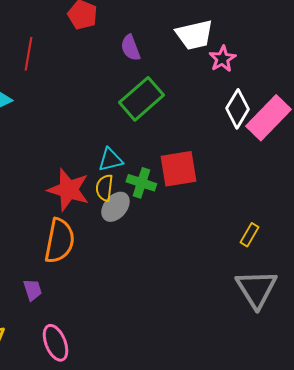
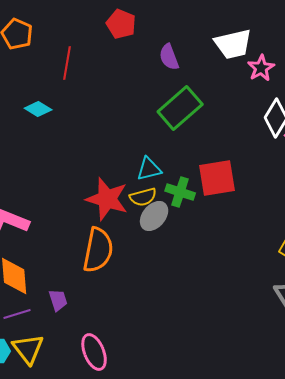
yellow semicircle: (104, 188) -> (143, 197), turned -112
purple trapezoid: (32, 290) -> (58, 300), moved

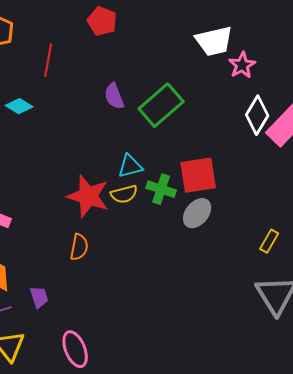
purple semicircle: (169, 57) -> (114, 96), moved
gray ellipse: (154, 216) -> (197, 213), moved
orange semicircle: (98, 250) -> (79, 247), size x0.6

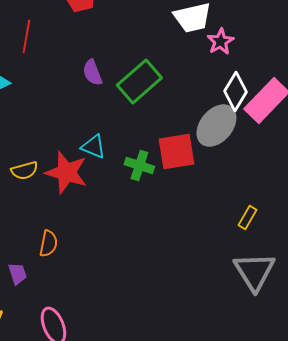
cyan triangle: (130, 166) -> (93, 146), moved, turned 36
yellow semicircle: (124, 194) -> (24, 170), moved
gray ellipse: (197, 213) -> (216, 126), moved, size x1.4
orange semicircle: (79, 247) -> (48, 244), moved

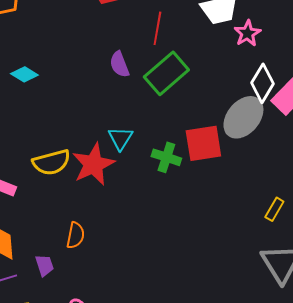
red line: (26, 36) -> (157, 28), moved
cyan triangle: (93, 146) -> (120, 138), turned 40
yellow semicircle: (24, 170) -> (51, 162), size x1.4
red star: (66, 172) -> (93, 164), turned 30

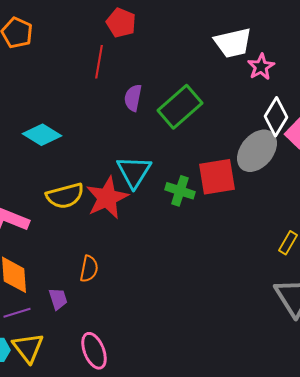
red line: (157, 28) -> (99, 62), moved
purple semicircle: (119, 64) -> (133, 98), turned 32
cyan diamond: (24, 74) -> (42, 135), moved, size x1.4
cyan triangle: (120, 138) -> (134, 172), size x1.4

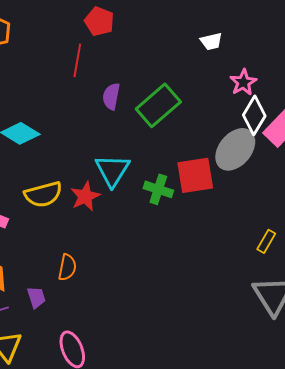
white trapezoid: (233, 43) -> (211, 41), size x0.6
pink star: (261, 67) -> (243, 82), moved
red star: (107, 198) -> (85, 196), size x0.7

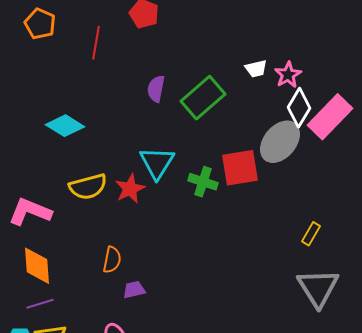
white trapezoid: (211, 41) -> (256, 69), moved
red line: (77, 60) -> (96, 43), moved
purple trapezoid: (36, 297) -> (134, 290), moved, turned -85

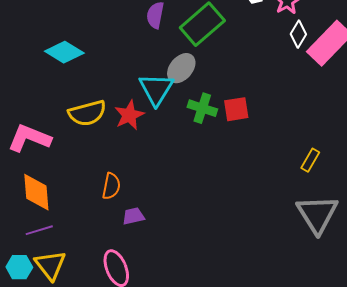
white diamond: (299, 108) -> (298, 34), size x0.7
gray ellipse: (280, 142) -> (181, 68), moved, size x0.7
red square: (240, 168) -> (236, 109), moved, size x0.7

